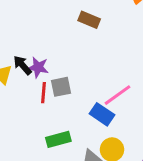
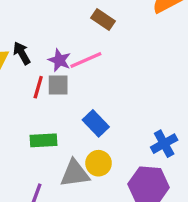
purple star: (38, 67) -> (59, 60), moved
pink line: (117, 95) -> (86, 60), moved

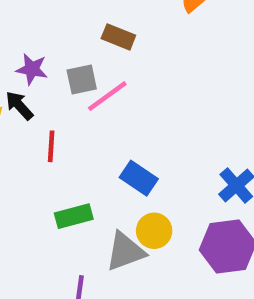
purple star: (59, 60) -> (32, 69), moved
gray square: (58, 85) -> (82, 79), moved

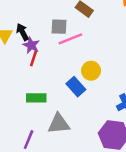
purple star: (32, 69) -> (31, 45), moved
yellow circle: (154, 231) -> (91, 71), moved

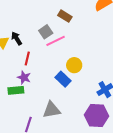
gray square: (59, 27) -> (46, 32), turned -32
purple star: (31, 45) -> (24, 77), moved
green rectangle: (36, 98) -> (16, 90), moved

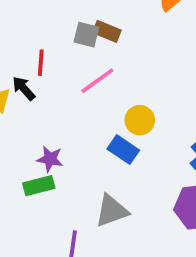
gray square: (46, 32) -> (86, 35), moved, turned -32
red line: (27, 59) -> (41, 63), moved

